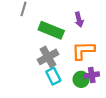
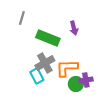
orange L-shape: (83, 51) -> (67, 68), moved
cyan rectangle: (53, 76) -> (37, 76), moved

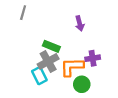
green rectangle: (48, 38) -> (51, 46), moved, size x0.7
purple cross: (86, 80) -> (93, 58), moved

